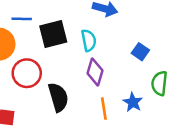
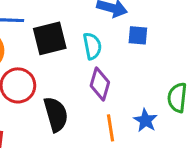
blue square: (140, 52) -> (138, 35), moved, turned -30

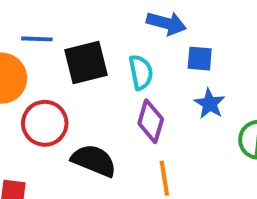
black semicircle: (56, 114) -> (94, 161), turned -52
blue star: (145, 120) -> (210, 104), moved

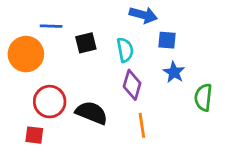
black square: (86, 62) -> (86, 43), size x0.7
red circle: (45, 123) -> (50, 102), moved

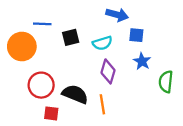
cyan semicircle: (125, 50) -> (102, 43), turned 84
orange line: (142, 125) -> (102, 104), moved
red square: (34, 135) -> (51, 113), moved

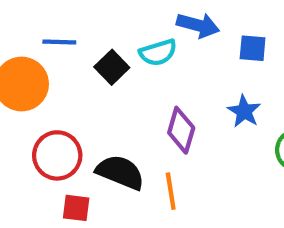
blue square: (136, 35) -> (253, 48), moved
black square: (71, 37) -> (112, 67), turned -30
cyan semicircle: (102, 43) -> (158, 52), moved

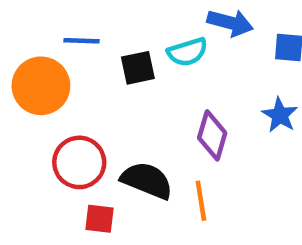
black square: (112, 67) -> (138, 68), turned 32

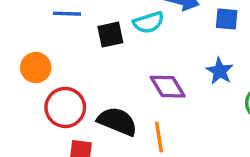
orange circle: (41, 86) -> (36, 68), moved, size x0.7
purple diamond: (212, 135) -> (168, 87), turned -48

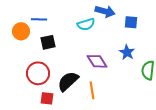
black square: (110, 35) -> (48, 42), moved
orange circle: (36, 68) -> (21, 31), moved
black semicircle: (117, 121) -> (68, 81), turned -65

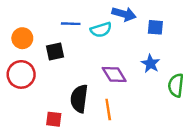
blue line: (39, 19) -> (71, 24), moved
red circle: (38, 73) -> (21, 74), moved
black semicircle: (68, 81) -> (79, 99), turned -40

